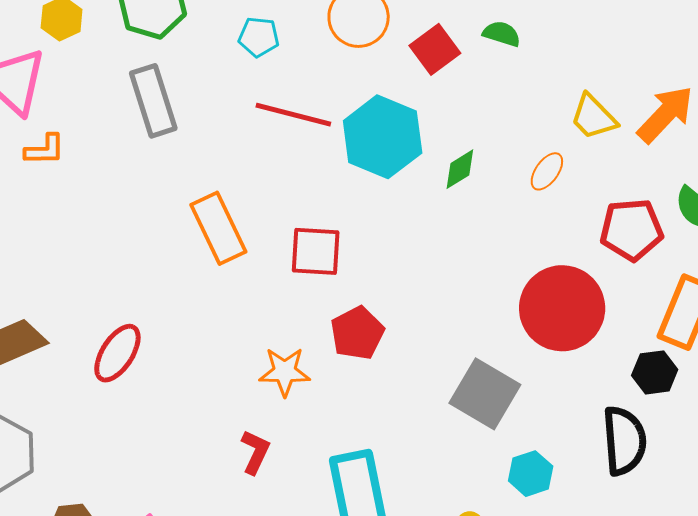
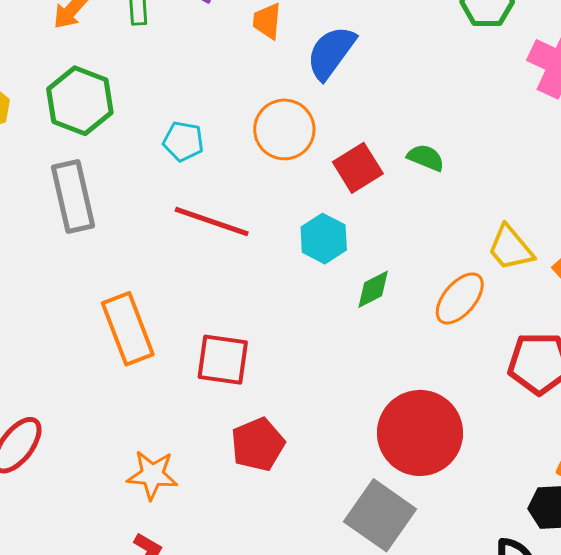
cyan hexagon: (383, 137) -> (324, 239), moved, size x0.6
orange ellipse: (547, 171) -> (460, 298), size x1.4
red circle: (562, 308) -> (420, 433), moved
orange star: (285, 372) -> (152, 475), moved

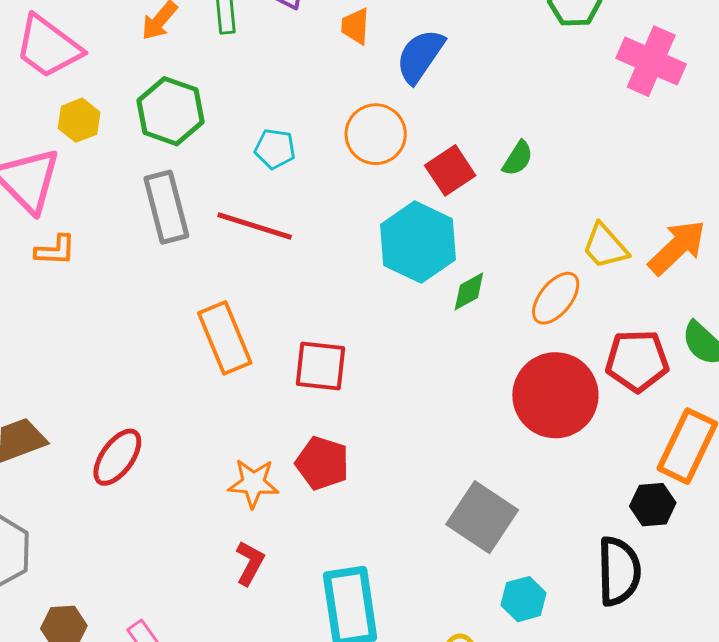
green semicircle: (426, 158) -> (518, 158), turned 102
red line: (212, 222) -> (255, 226), moved
cyan hexagon: (324, 239) -> (418, 242), size x1.6
red circle: (420, 433) -> (555, 395), moved
red pentagon: (258, 444) -> (322, 463), moved, turned -30

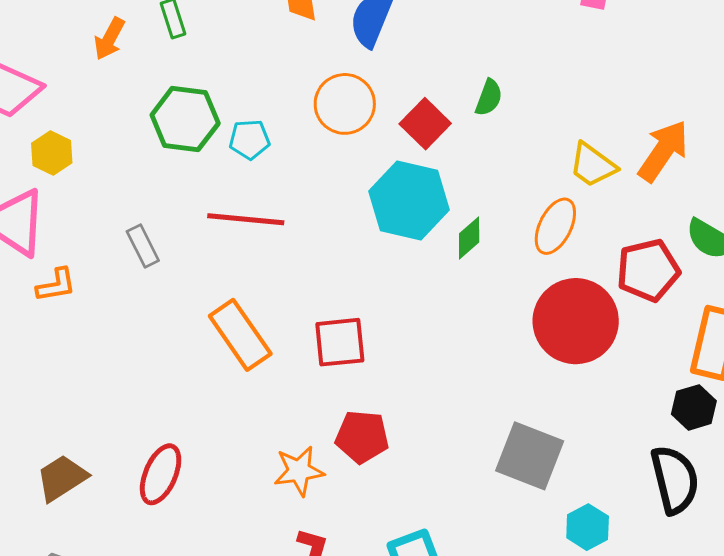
green hexagon: (170, 111) -> (185, 119), moved
gray rectangle: (166, 207) -> (143, 246), moved, size x0.6

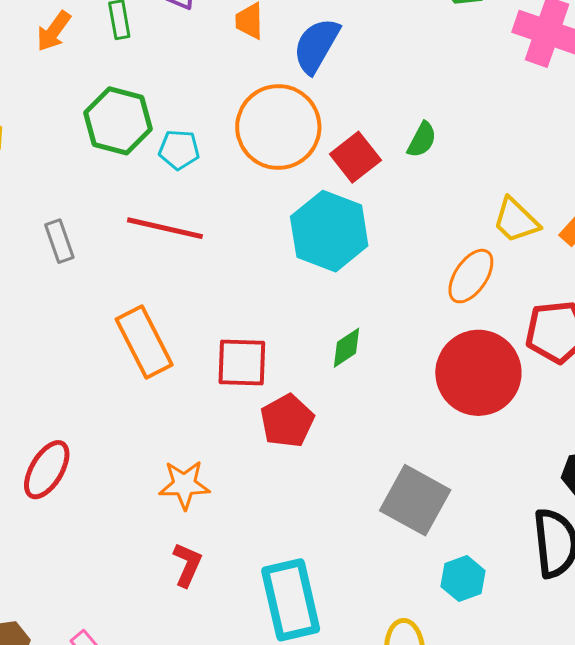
orange circle: (345, 104) -> (278, 127), size x1.4
green diamond: (469, 238) -> (346, 348), moved
red pentagon: (362, 437) -> (287, 421), moved, turned 30

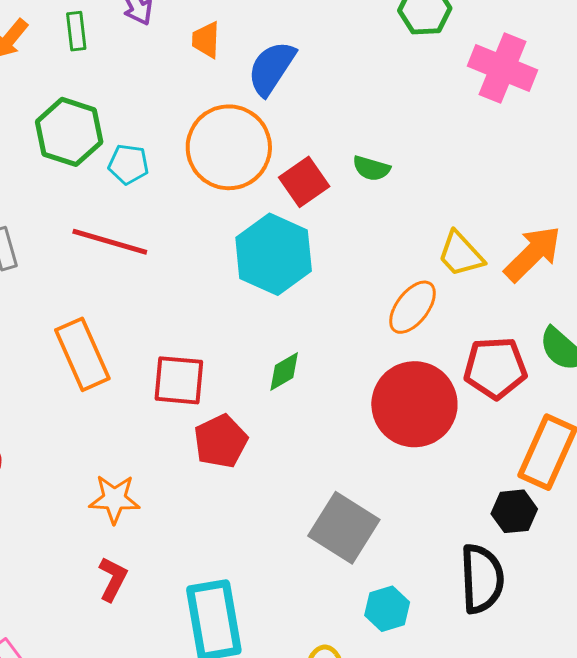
green semicircle: (422, 140) -> (371, 168), turned 75

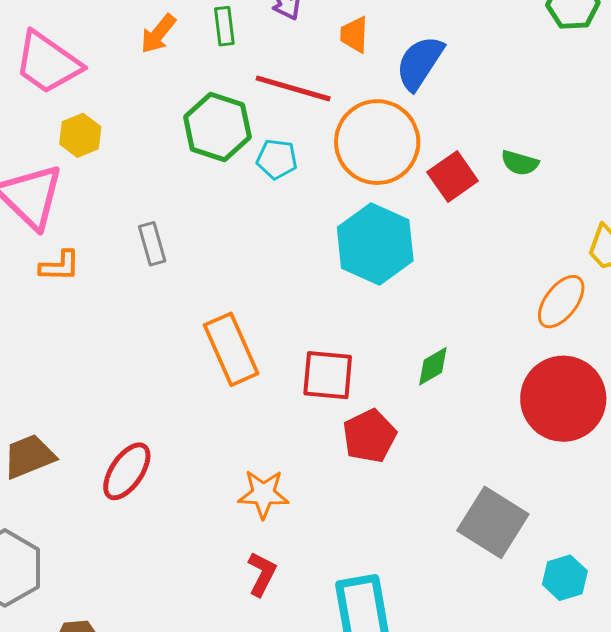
red line: (110, 242) -> (293, 88), moved
cyan hexagon: (274, 254) -> (375, 244), moved
cyan hexagon: (387, 609) -> (565, 578), moved

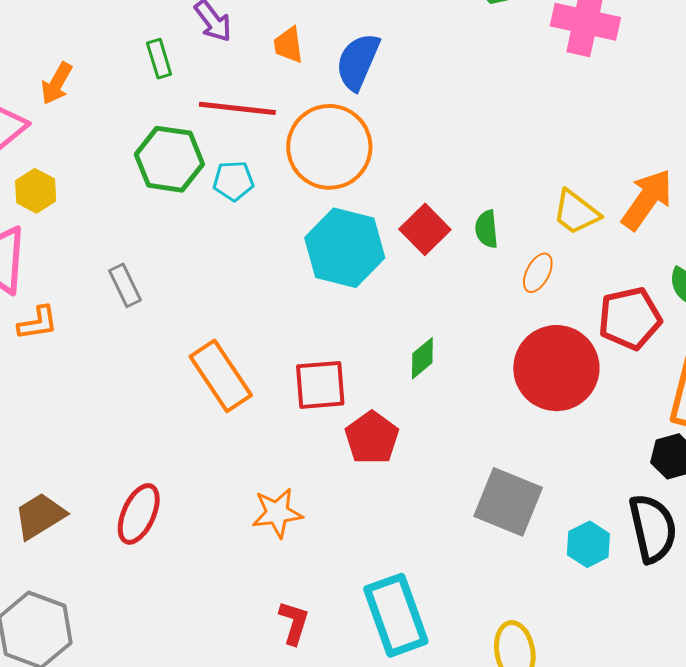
orange arrow: (158, 34) -> (57, 83), moved
green semicircle: (520, 163) -> (487, 229), moved, turned 78
red square: (453, 176) -> (425, 229), moved
orange ellipse: (561, 302) -> (538, 273), size x0.7
red L-shape: (262, 574) -> (294, 623), moved

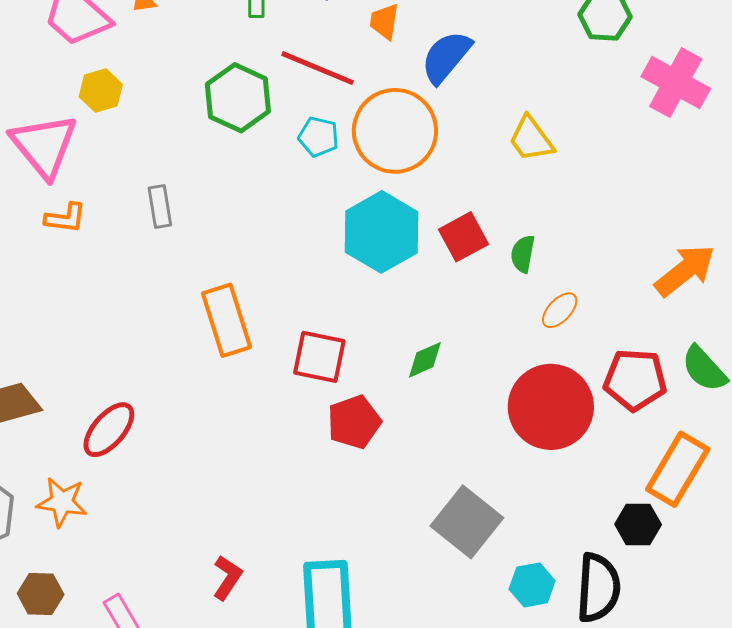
cyan pentagon: (233, 181) -> (318, 137), moved
yellow trapezoid: (576, 212) -> (531, 139), moved
orange star: (277, 513) -> (62, 502), moved

